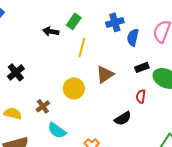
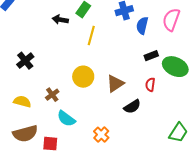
brown triangle: (105, 74) -> (115, 84), moved

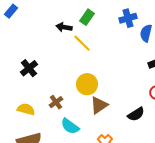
yellow line: (91, 36) -> (82, 43), moved, turned -60
brown triangle: (115, 84) -> (99, 105), moved

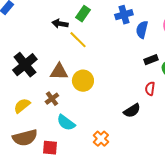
black cross: (29, 68) -> (25, 65), size x1.4
brown triangle: (99, 105) -> (59, 72), moved, turned 36
yellow semicircle: (26, 109) -> (22, 106), turned -54

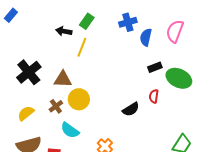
yellow line: (78, 40) -> (82, 47), turned 66
yellow circle: (83, 81) -> (79, 99), moved
black semicircle: (132, 111) -> (131, 109), moved

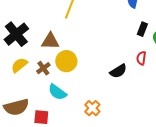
black rectangle: (155, 67) -> (142, 29), turned -48
yellow semicircle: (26, 113) -> (19, 65), moved

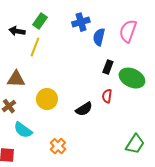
yellow circle: (66, 61) -> (47, 99), moved

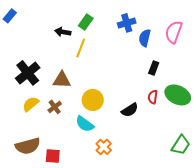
green ellipse: (132, 78) -> (178, 95), moved
cyan semicircle: (23, 130) -> (85, 124), moved

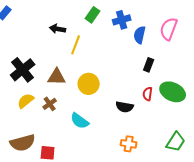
green rectangle: (86, 22) -> (93, 15), moved
yellow circle: (93, 100) -> (89, 84), moved
black semicircle: (130, 110) -> (125, 107), turned 42
orange cross: (104, 147) -> (129, 144), moved, turned -35

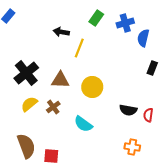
red semicircle: (148, 94) -> (148, 115), moved
brown semicircle: (23, 143) -> (26, 146), turned -95

